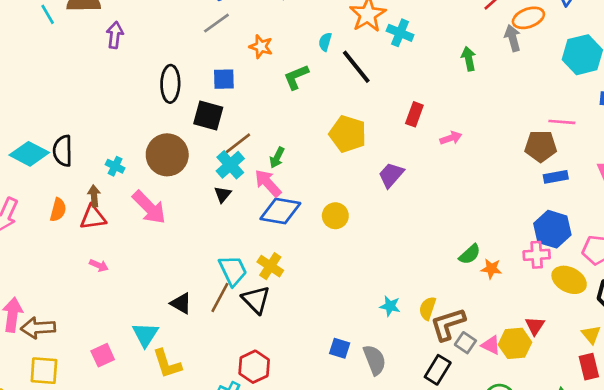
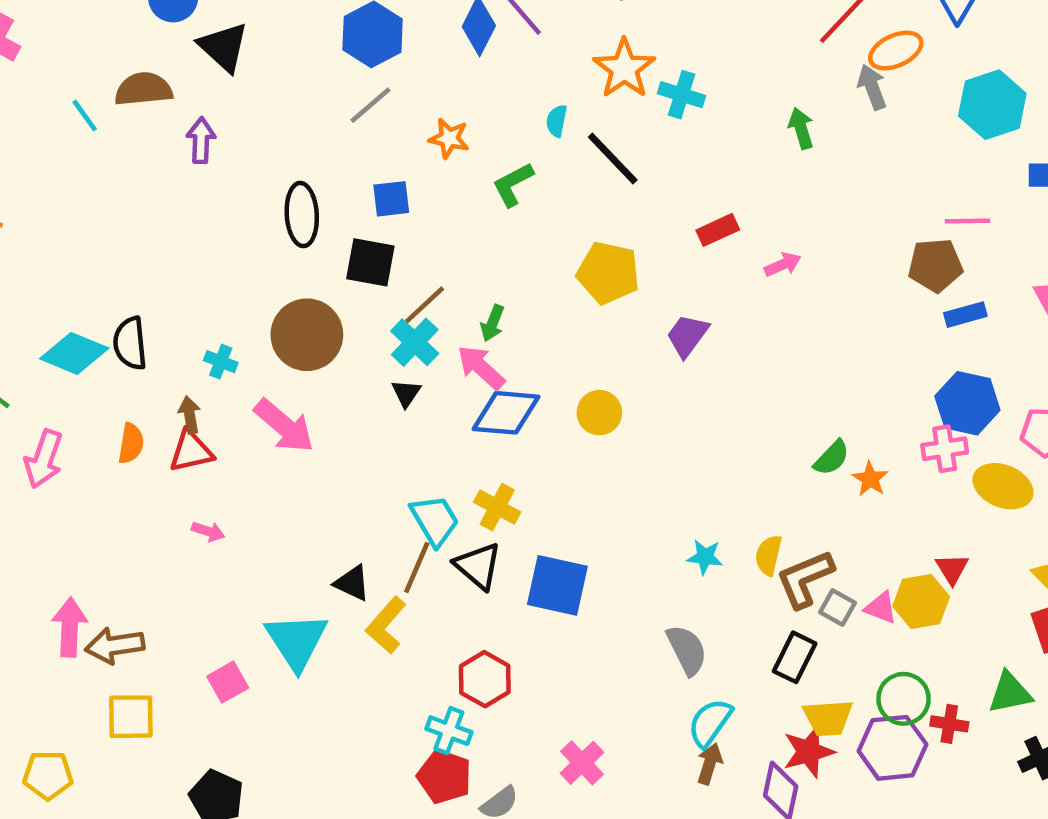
red rectangle: (414, 114) -> (718, 230), turned 50
orange star: (491, 269) -> (870, 479), turned 30
cyan triangle: (145, 335) -> (296, 641), size x1.4
blue square: (340, 348) -> (557, 585), moved, size x1.8
yellow L-shape: (167, 364) -> (386, 625), moved, turned 64

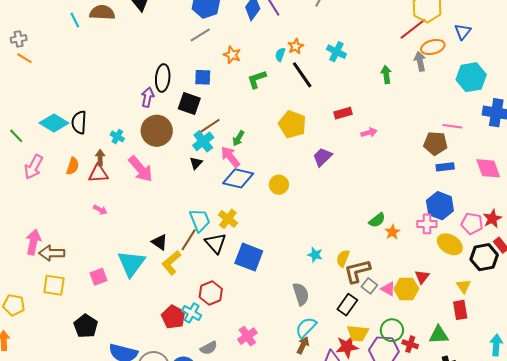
orange star: (624, 68) -> (296, 46), moved, size x0.6
purple arrow: (201, 140) -> (148, 97), moved
red pentagon: (444, 777) -> (173, 317), moved

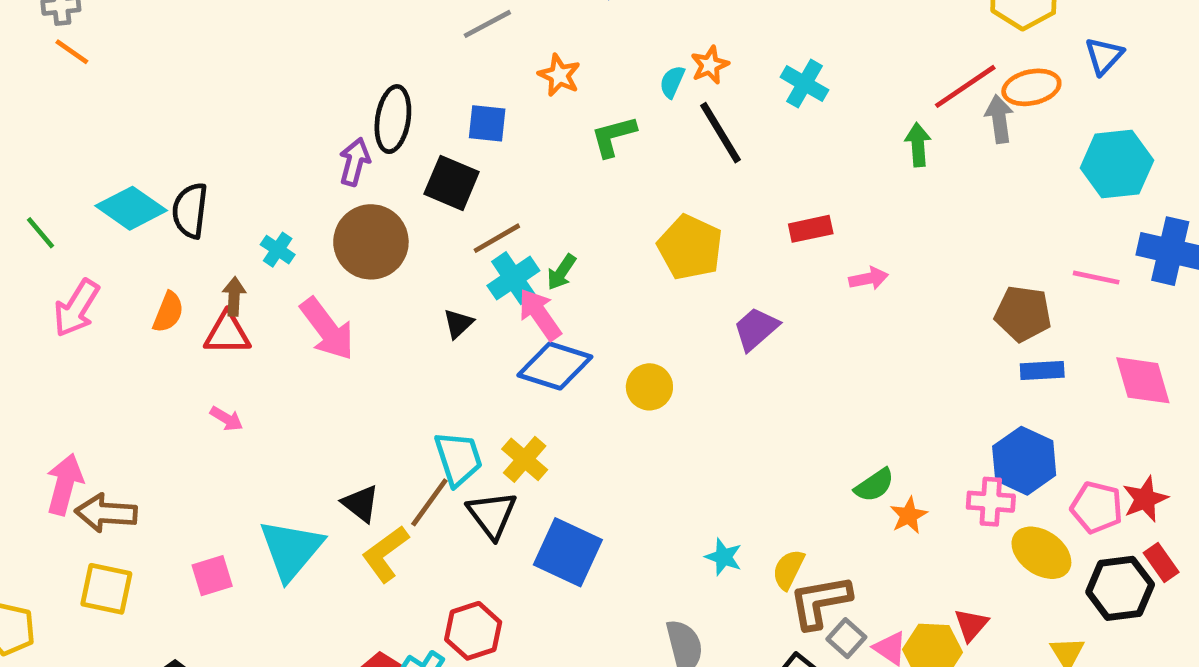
red line: (413, 29) -> (965, 86), moved
pink line: (452, 126) -> (1096, 278), moved
cyan cross: (203, 141) -> (513, 278), moved

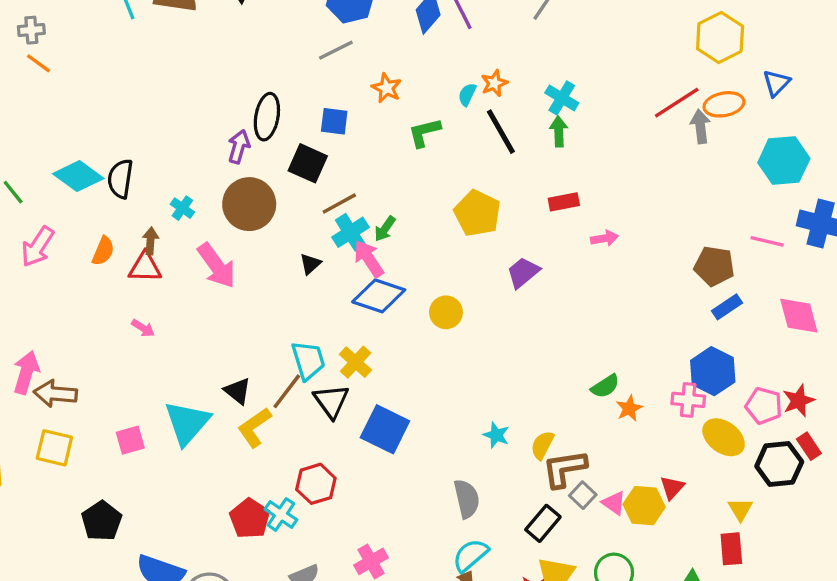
green arrow: (918, 145) -> (559, 131), moved
blue rectangle: (1042, 370) -> (727, 307), turned -32

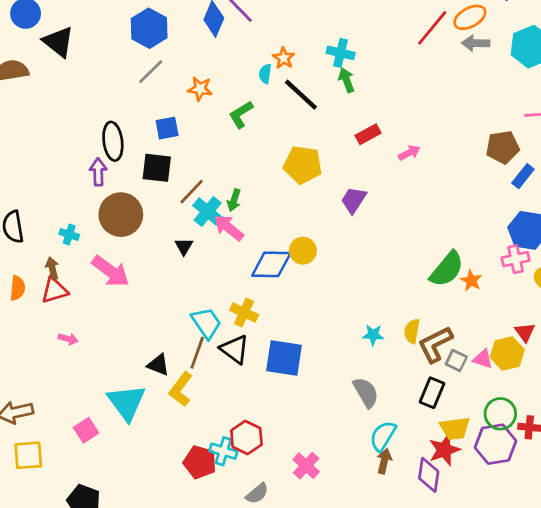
gray arrow: (700, 126) -> (476, 43), moved, turned -64
blue diamond: (379, 296) -> (271, 264), moved
green semicircle: (605, 386) -> (447, 269), size x1.6
red hexagon: (316, 484) -> (246, 437), moved

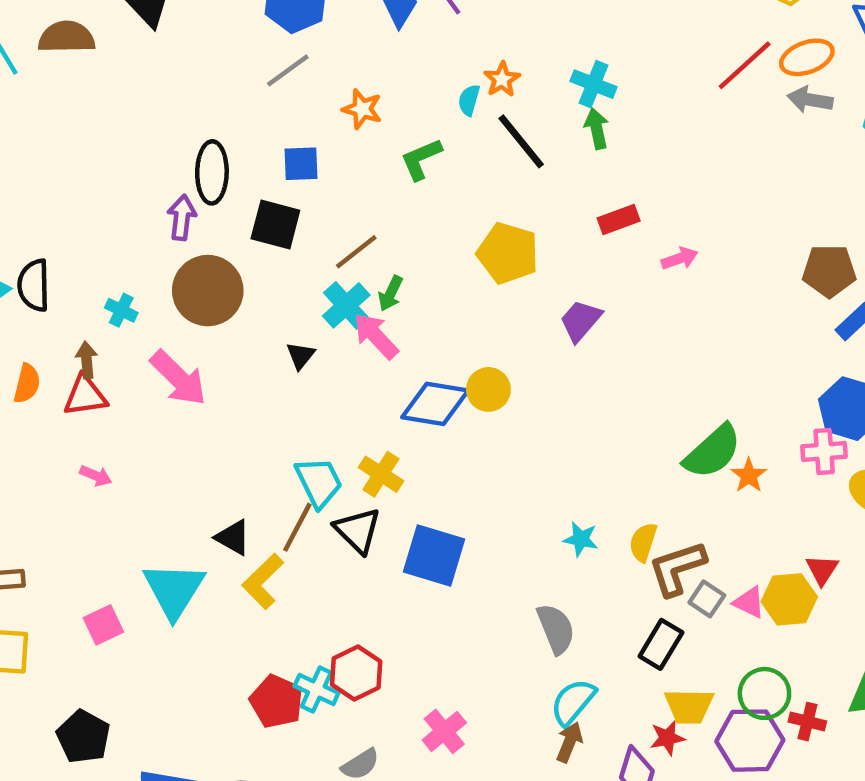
brown line: (192, 192) -> (356, 252), moved
red star: (444, 450) -> (667, 738), size x0.7

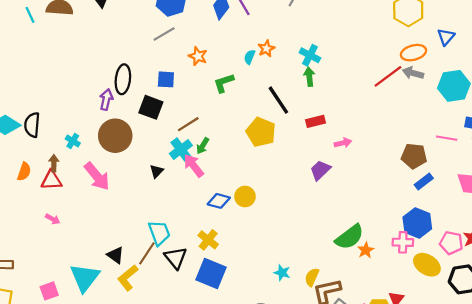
red line: (745, 65) -> (388, 76), moved
black line: (521, 141) -> (278, 100), moved
purple trapezoid: (581, 321) -> (320, 170), moved
blue diamond: (435, 404) -> (219, 201), size x0.7
yellow cross: (381, 474) -> (208, 240), moved

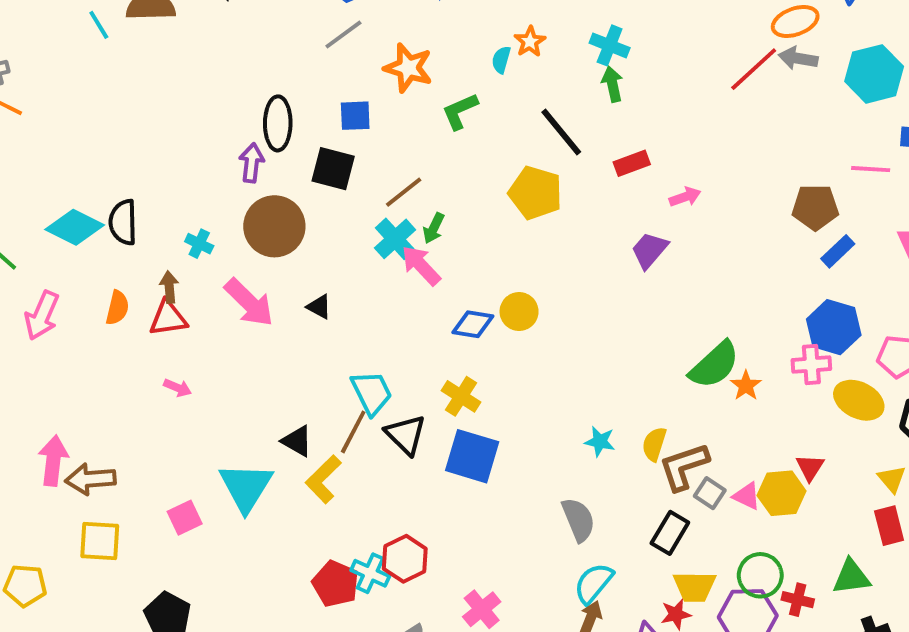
orange star: (198, 56) -> (408, 68), size x1.4
black triangle: (157, 171) -> (319, 307), moved, turned -40

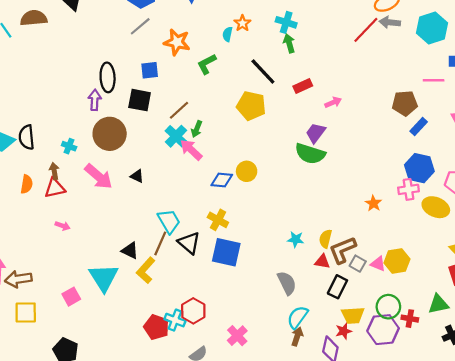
green semicircle: (714, 365) -> (310, 154), moved, turned 64
red triangle: (810, 467) -> (322, 262), moved, turned -49

